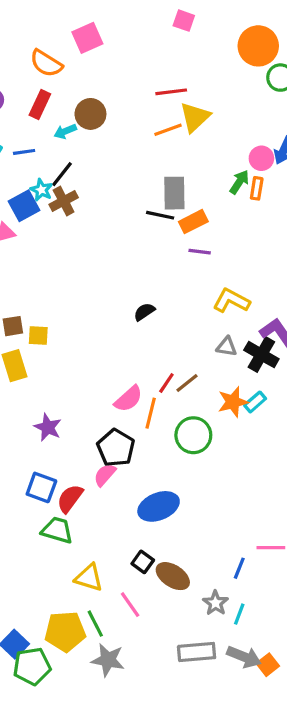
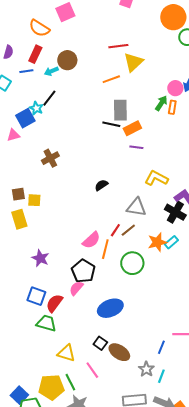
orange line: (168, 130) -> (111, 79), moved
blue line: (24, 152) -> (26, 71), moved
brown cross: (64, 201) -> (50, 158), moved
gray triangle: (227, 347) -> (136, 207), moved, size x1.5

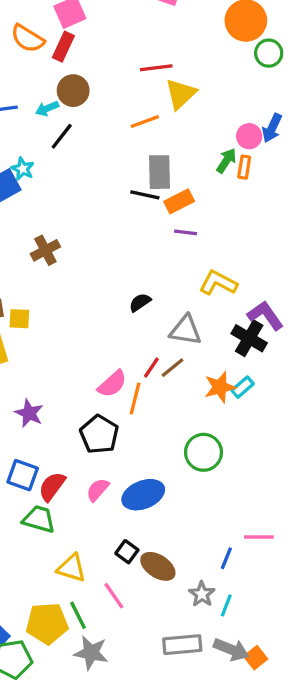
red rectangle: (35, 54) -> (63, 47), moved
black line: (49, 98) -> (62, 136), moved
black semicircle: (101, 185) -> (140, 302), moved
green circle: (132, 263) -> (203, 452), moved
pink semicircle: (76, 288) -> (98, 490), moved

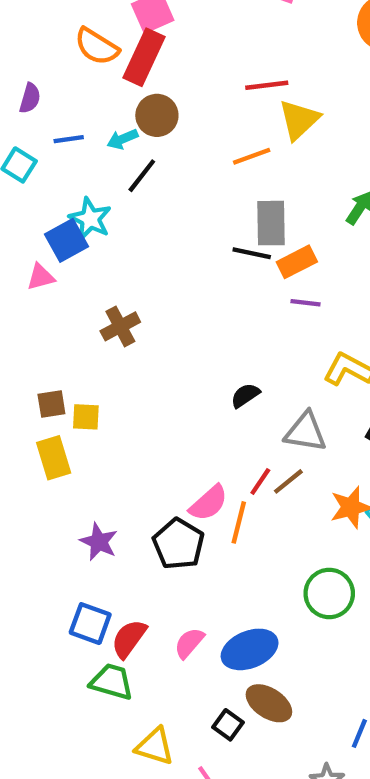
red rectangle: (63, 47) -> (144, 57), size x1.4
cyan star: (23, 169) -> (90, 219), size x1.4
black pentagon: (99, 434) -> (178, 544), moved
brown ellipse: (158, 566) -> (269, 703), moved

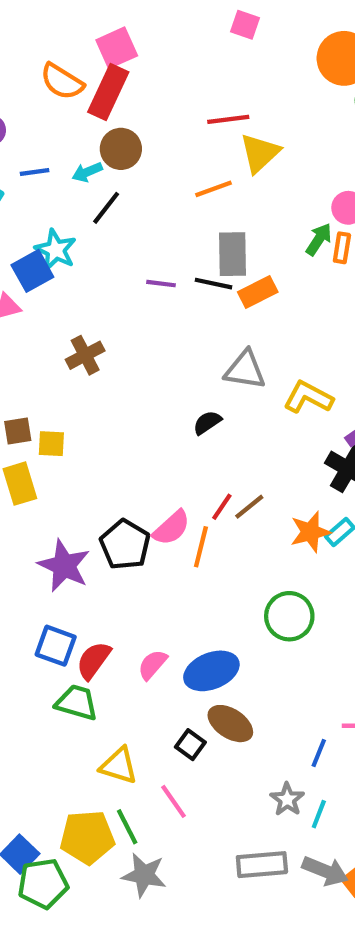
purple line: (306, 303) -> (161, 284), moved
gray triangle: (306, 432) -> (245, 370), moved
purple star: (99, 542) -> (64, 566), size x1.4
black pentagon: (178, 544) -> (125, 545), moved

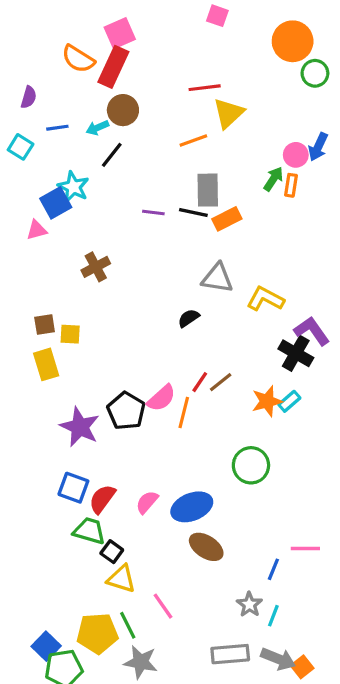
black square: (190, 745) -> (112, 552), moved

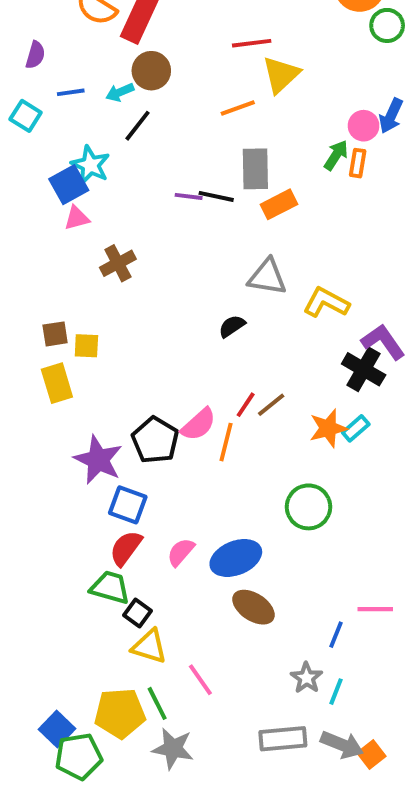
black line: (193, 212) -> (216, 196), moved
pink triangle: (37, 230) -> (77, 218), moved
blue square: (73, 488) -> (128, 505), moved

